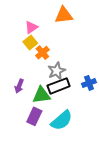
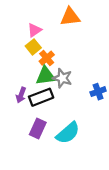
gray star: (57, 71) -> (62, 78), turned -30
black rectangle: (59, 86) -> (41, 97), moved
green triangle: (41, 95) -> (46, 76), moved

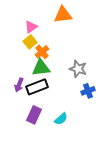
gray star: (62, 78) -> (78, 69), moved
blue cross: (98, 92) -> (88, 91), moved
cyan semicircle: (68, 133) -> (61, 119), size x0.6

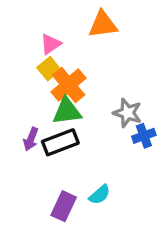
orange cross: (42, 52) -> (69, 85), size x1.5
blue cross: (88, 91) -> (144, 136), moved
purple rectangle: (34, 115) -> (64, 206), moved

